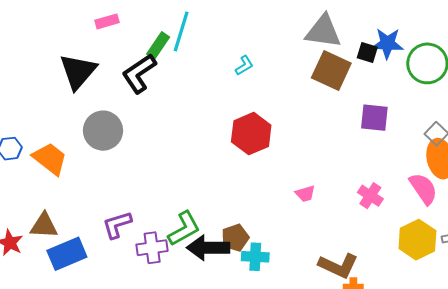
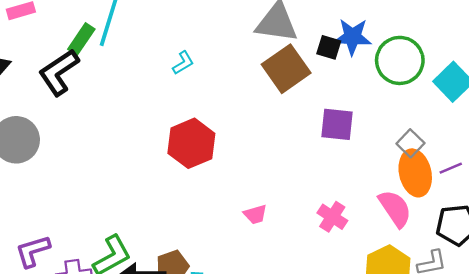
brown square: (331, 70) -> (286, 69), turned 30

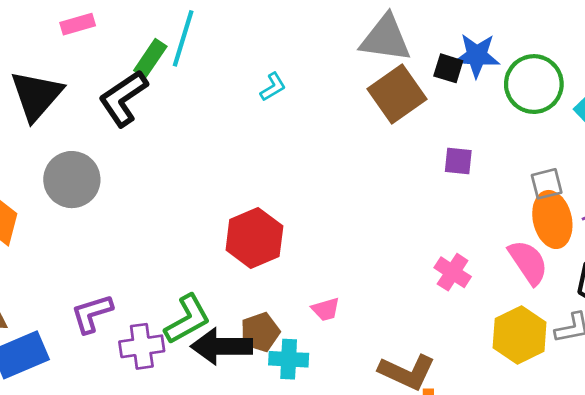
purple square: (337, 124) -> (458, 161), size x0.7
red hexagon: (191, 143) -> (254, 238), moved
gray square: (410, 143) -> (547, 184), turned 32
pink trapezoid: (255, 214) -> (326, 309), moved

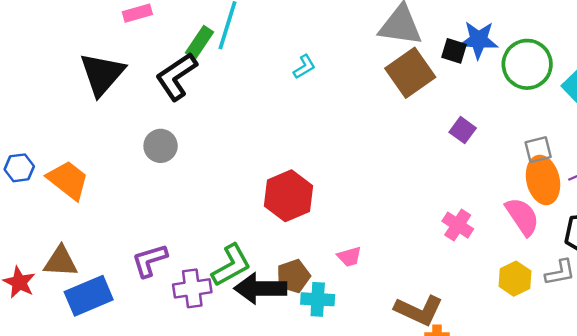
purple square: (458, 161) -> (463, 130), turned 30
gray circle: (72, 180) -> (161, 146), moved, size x0.7
yellow hexagon: (520, 335) -> (515, 279), size x0.7

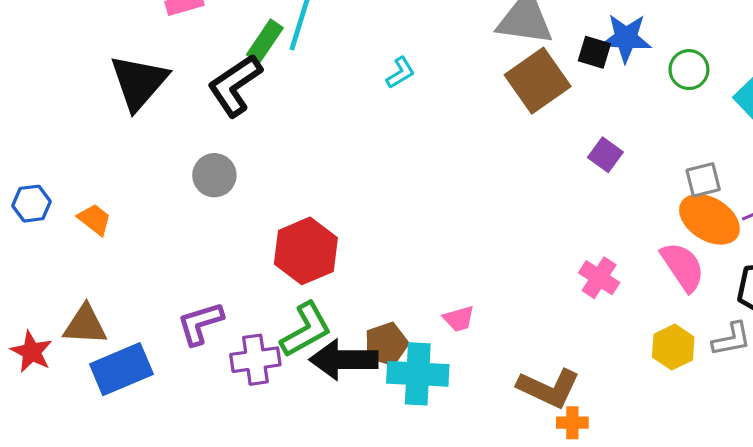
green circle: (527, 64) -> (689, 70), size x0.6
orange trapezoid: (68, 180) -> (95, 219), size x0.6
orange ellipse: (543, 180) -> (709, 219), turned -45
red hexagon: (288, 196) -> (306, 251), moved
cyan cross: (318, 299) -> (418, 374), size x1.4

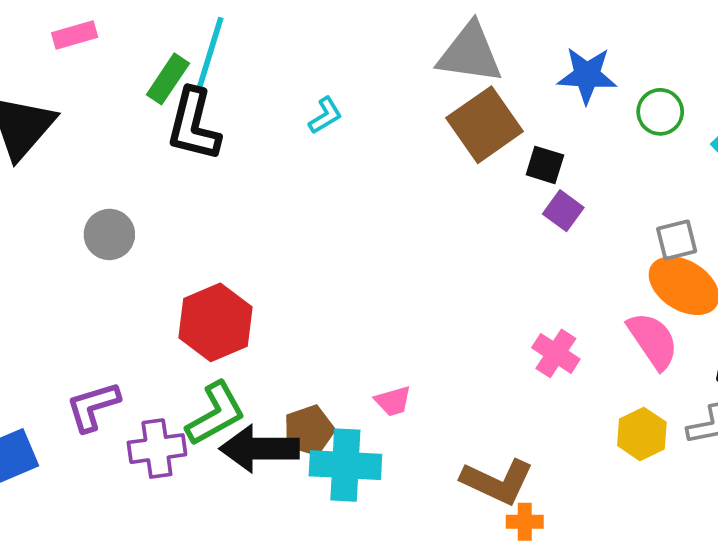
black square: (594, 52) -> (545, 165), moved
black L-shape: (235, 85) -> (194, 125), moved, turned -42

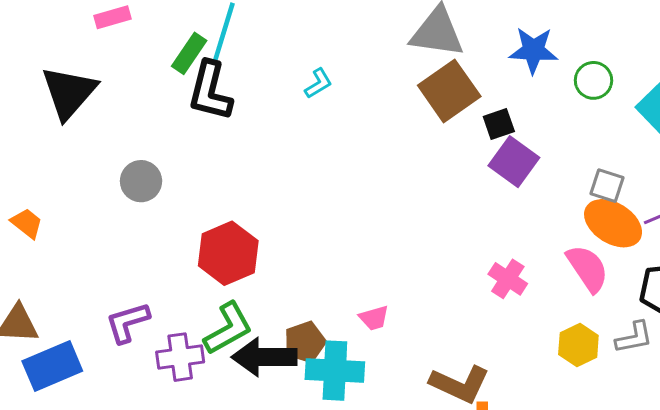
black square: (545, 165) -> (499, 124), turned -36
purple square: (563, 211) -> (514, 162), size x1.5
gray square: (677, 240) -> (607, 186), turned 32

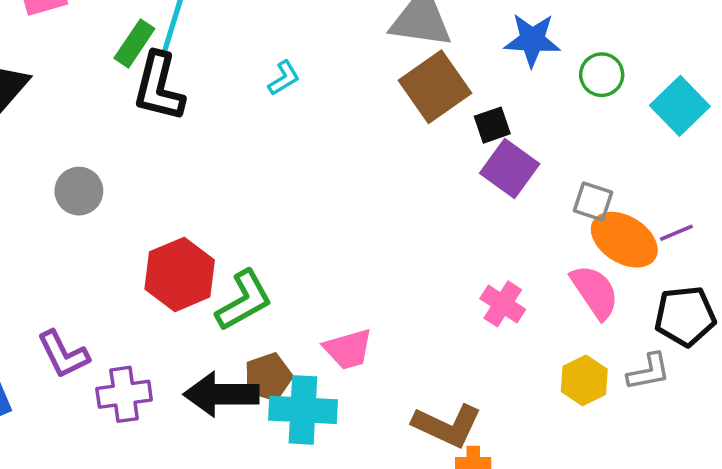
gray square: (607, 186) -> (593, 201), moved
pink trapezoid: (374, 318) -> (348, 349), size x1.4
purple L-shape: (127, 322) -> (63, 354), turned -99
green L-shape: (228, 328) -> (244, 300), moved

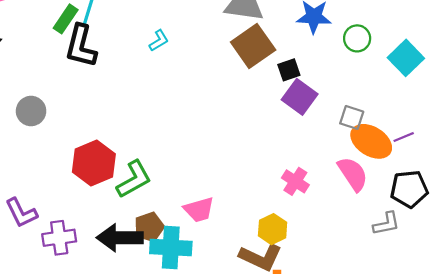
yellow hexagon: (584, 380) -> (273, 229), moved

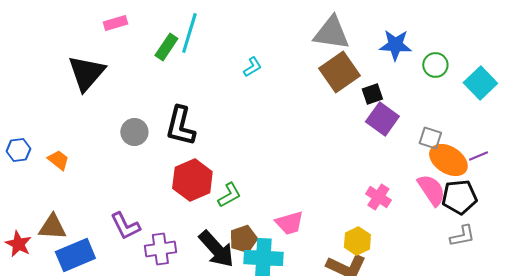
black L-shape: (81, 46) -> (180, 126), moved
green L-shape: (134, 179) -> (229, 195), size x0.7
black pentagon: (409, 189) -> (459, 197), moved
black arrow: (120, 238) -> (216, 249), turned -132

